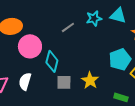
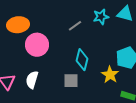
cyan diamond: (52, 61) -> (82, 60), moved
yellow star: (90, 80) -> (110, 75), moved

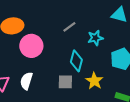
cyan star: (101, 17) -> (95, 38), moved
yellow star: (110, 75) -> (94, 81), moved

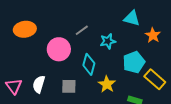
pink circle: (31, 46) -> (59, 49), moved
gray square: (65, 82) -> (69, 86), moved

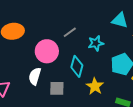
white semicircle: (39, 84) -> (35, 76), moved

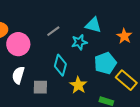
cyan triangle: (120, 20) -> (93, 25), moved
pink circle: (47, 51) -> (18, 44), moved

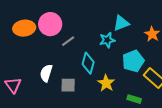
cyan triangle: (93, 25) -> (121, 23), turned -36
gray line: (53, 31) -> (68, 41), moved
pink circle: (18, 44) -> (50, 24), moved

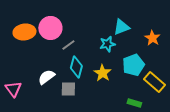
cyan diamond: (88, 63) -> (76, 67), moved
white semicircle: (46, 73) -> (46, 77), turned 36
yellow star: (106, 83) -> (102, 73), moved

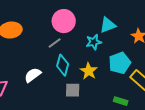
pink circle: (50, 28) -> (64, 21), moved
gray square: (68, 89) -> (73, 90), moved

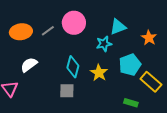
gray line: (55, 43) -> (48, 31), moved
white semicircle: (33, 75) -> (29, 65), moved
gray square: (73, 90) -> (67, 91), moved

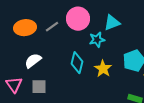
cyan triangle: (118, 27) -> (112, 23), moved
cyan star: (104, 44) -> (97, 40), moved
gray square: (67, 91) -> (39, 87), moved

